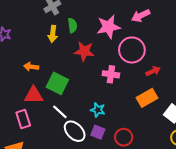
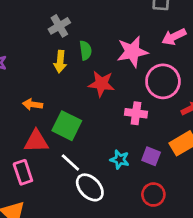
purple square: (98, 132) -> (151, 156), moved

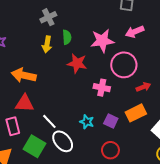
orange arrow: (33, 104) -> (24, 75), size x1.6
green square: (67, 126) -> (34, 146), moved

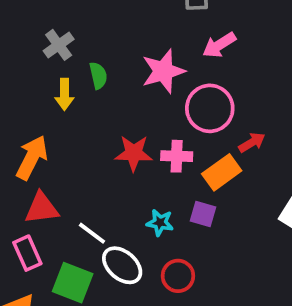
red star: (77, 63) -> (134, 153), moved
orange arrow: (24, 75) -> (32, 158), turned 115
orange rectangle: (136, 113) -> (222, 172), moved
red circle: (110, 150) -> (178, 276), moved

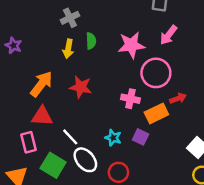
pink arrow: (219, 45) -> (168, 35), turned -30
red star: (134, 153) -> (81, 87), moved

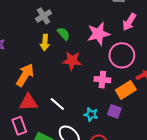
green semicircle: (91, 41) -> (64, 34), turned -32
red star: (81, 87) -> (72, 61), moved
white line: (70, 137) -> (57, 104), moved

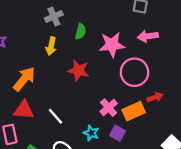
pink arrow: (129, 22) -> (148, 36), turned 42
green semicircle: (64, 34) -> (81, 32), moved, turned 48
pink cross: (102, 80) -> (109, 108), moved, turned 35

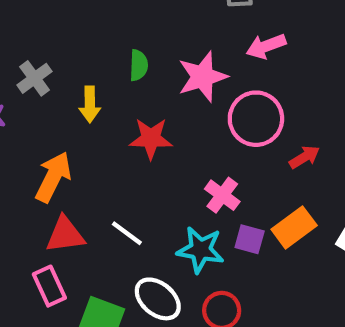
gray cross: (54, 16) -> (35, 78), moved
orange rectangle: (134, 111) -> (294, 227), moved
cyan star: (91, 133) -> (200, 250), size x1.5

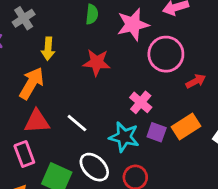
yellow arrow: (90, 104) -> (48, 49), moved

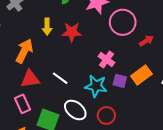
yellow arrow: (48, 49) -> (47, 27), moved

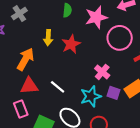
red star: (72, 32) -> (71, 44), turned -30
cyan star: (96, 86) -> (91, 96), turned -30

